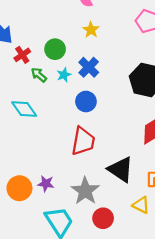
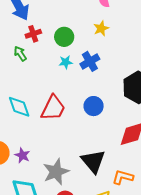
green arrow: (39, 75) -> (20, 54), moved
blue circle: (86, 101) -> (94, 106), moved
cyan diamond: (24, 109) -> (19, 107), moved
red trapezoid: (83, 141) -> (53, 108), moved

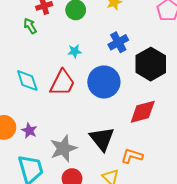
blue cross: (90, 61) -> (118, 42), moved
cyan star: (66, 62) -> (75, 51), moved
blue circle: (94, 106) -> (104, 82), size x1.6

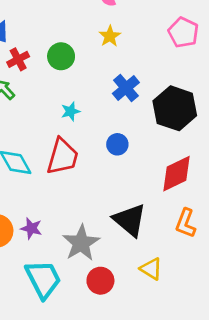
blue circle: (104, 82) -> (117, 144), size x0.5
orange L-shape: (132, 156) -> (186, 223), moved, turned -75

